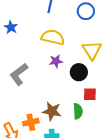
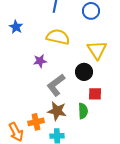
purple star: (56, 61) -> (40, 61), moved
gray L-shape: (19, 74) -> (56, 85), moved

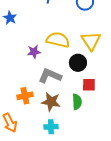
yellow semicircle: (58, 37) -> (58, 40), moved
gray L-shape: (56, 85) -> (50, 76), turned 60
orange cross: (36, 122) -> (25, 96), moved

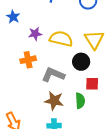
purple star: (34, 52) -> (35, 34), moved
orange cross: (25, 96) -> (28, 60), moved

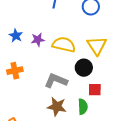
blue star: (13, 17) -> (16, 36), moved
orange cross: (28, 60) -> (15, 71), moved

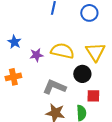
purple star: (38, 40) -> (36, 55), moved

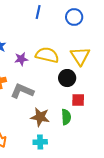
gray L-shape: (54, 87) -> (22, 91), moved

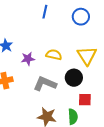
yellow semicircle: (47, 55) -> (54, 55), size x0.7
gray L-shape: (22, 91) -> (45, 84), moved

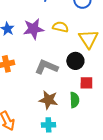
yellow semicircle: (54, 55) -> (60, 27), moved
purple star: (28, 59) -> (33, 29), moved, size x1.5

